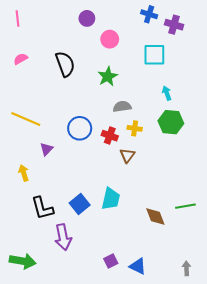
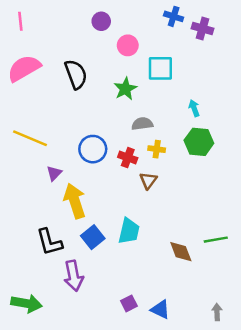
cyan square: (154, 55) -> (160, 68), moved
pink semicircle: (21, 59) -> (24, 68), size x2.0
yellow arrow: (24, 173) -> (75, 201), moved, size x1.8

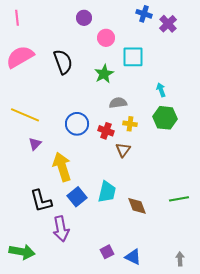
purple cross: (203, 28) -> (168, 24), turned 30
purple triangle: (54, 173) -> (35, 144), moved
brown diamond: (181, 252) -> (137, 206), moved

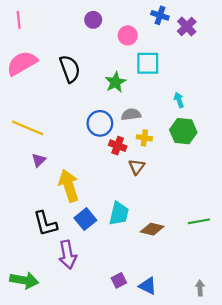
pink circle: (106, 38) -> (128, 35), moved
blue circle: (77, 124) -> (100, 123), moved
brown diamond: (137, 206) -> (152, 229), turned -55

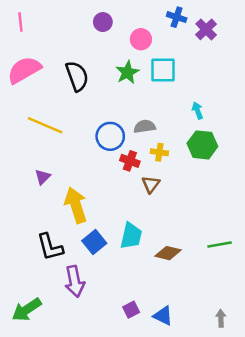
green star: (115, 82) -> (127, 72), moved
yellow line: (28, 128) -> (45, 125), moved
green arrow: (24, 280) -> (27, 310), turned 136

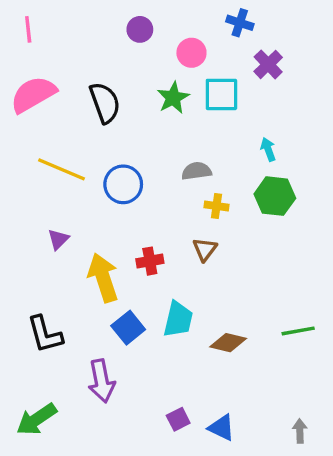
purple cross: (206, 29) -> (268, 64), moved
blue circle: (110, 136) -> (123, 184), moved
red cross: (130, 161) -> (150, 261), moved, turned -30
black L-shape: (50, 247) -> (45, 334), moved

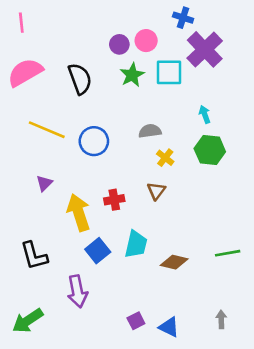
purple circle: (140, 29) -> (119, 44), moved
purple cross: (268, 64) -> (205, 49), size x1.6
yellow cross: (216, 206) -> (165, 158), turned 30
gray arrow: (300, 431) -> (221, 319), moved

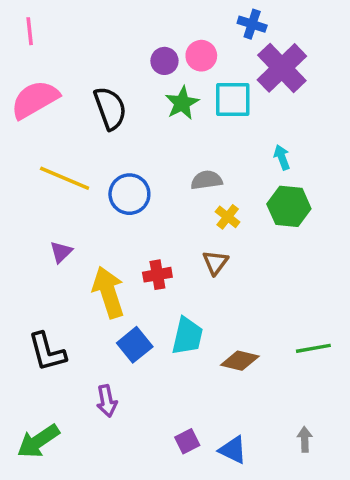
purple arrow: (77, 291) -> (107, 401), size x0.7

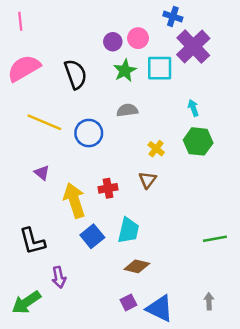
gray semicircle: (207, 180) -> (127, 110), moved
purple triangle: (61, 252) -> (42, 173), turned -35
brown diamond: (240, 361) -> (137, 266), moved
purple arrow: (107, 401) -> (59, 277), moved
blue triangle: (233, 450) -> (160, 308), size x1.4

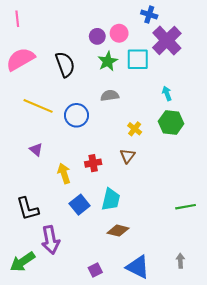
yellow arrow: (74, 200) -> (64, 173), size x0.7
purple arrow: (59, 277) -> (51, 240), size x1.5
purple square: (128, 302) -> (95, 270), moved

